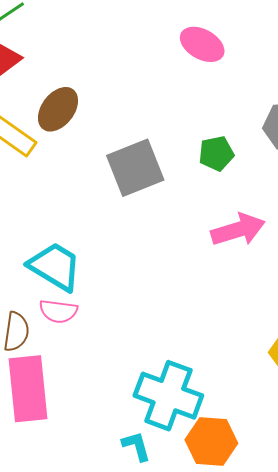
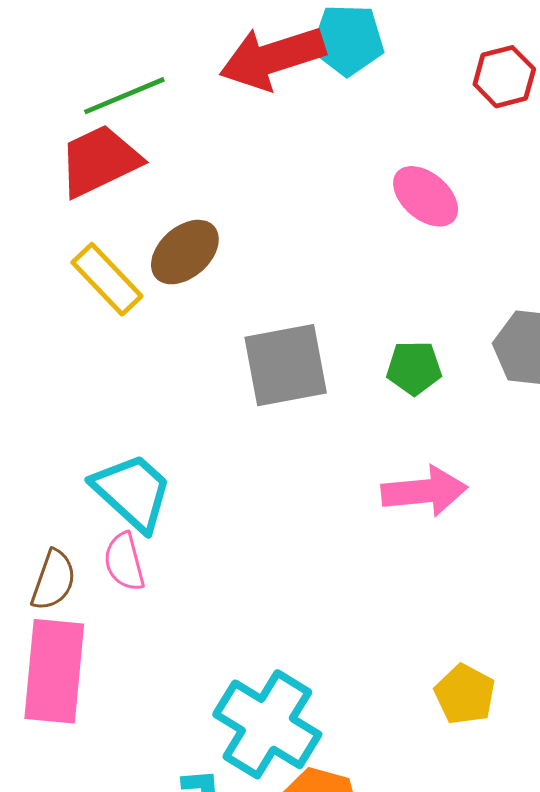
pink semicircle: (58, 311) -> (124, 562), turned 57

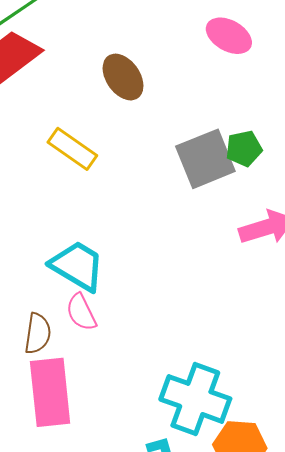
brown ellipse: (185, 252) -> (123, 77), moved, turned -72
yellow rectangle: (107, 279) -> (72, 149), moved
gray square: (286, 365) -> (205, 159), moved

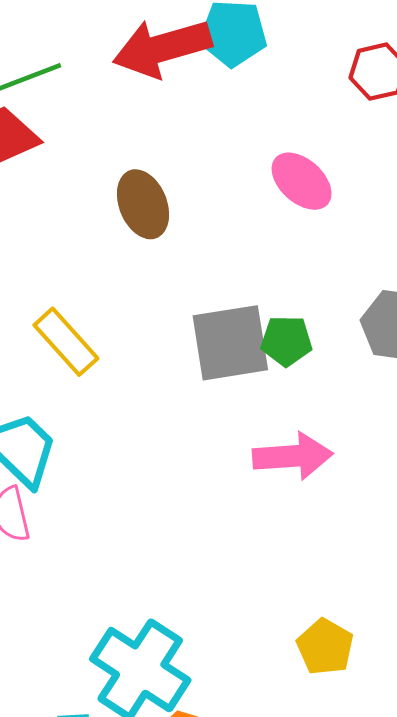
yellow rectangle: (72, 149) -> (66, 342), moved

